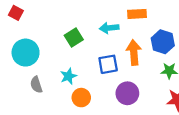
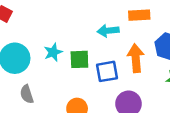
green square: (74, 38) -> (79, 59), moved, turned 30
cyan star: (68, 76) -> (53, 52), moved

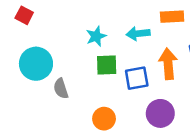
cyan star: (53, 52) -> (96, 36), moved
gray semicircle: (27, 94) -> (61, 89), moved

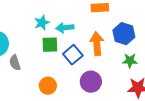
cyan arrow: (138, 34) -> (65, 28), moved
blue square: (137, 78) -> (73, 55), turned -30

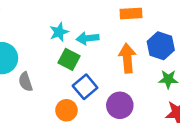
green square: (50, 45) -> (69, 59), turned 30
blue square: (73, 55) -> (85, 87), moved

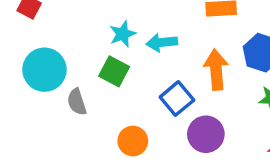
green square: (69, 59) -> (114, 71), moved
blue square: (85, 87) -> (177, 99), moved

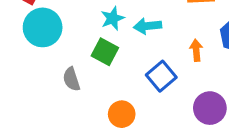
cyan circle: (44, 70) -> (43, 27), moved
orange arrow: (216, 70) -> (196, 50), size x0.6
purple circle: (206, 134) -> (210, 108), moved

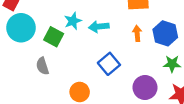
orange arrow: (196, 50) -> (137, 33), moved
green square: (105, 52) -> (54, 37), moved

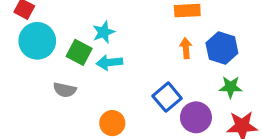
cyan arrow: (99, 27) -> (109, 62), moved
blue square: (109, 64) -> (167, 97), moved
gray semicircle: (42, 66) -> (65, 90), turned -60

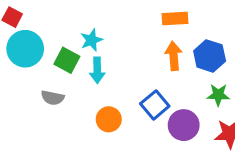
orange arrow: (186, 48) -> (174, 56), size x1.4
cyan arrow: (109, 62) -> (97, 70), turned -85
orange circle: (112, 123) -> (109, 119), moved

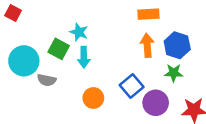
cyan star: (91, 40) -> (79, 32), turned -30
cyan circle: (25, 49) -> (24, 61), moved
green star: (218, 95) -> (174, 73), moved

